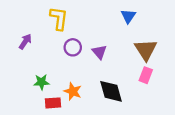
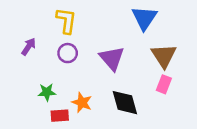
blue triangle: (128, 16) -> (144, 18), size x1.5
purple circle: (73, 47) -> (68, 53), moved
purple triangle: (99, 52) -> (112, 58), size x1.5

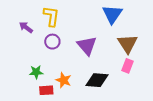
purple arrow: (29, 47) -> (26, 27), moved, turned -88
black diamond: (125, 103) -> (97, 80), turned -70

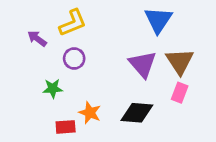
yellow L-shape: (51, 16) -> (73, 23), turned 60
purple triangle: (87, 46) -> (143, 64), moved
green star: (36, 72) -> (53, 88), moved

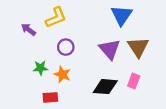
purple circle: (74, 58) -> (66, 47), moved
pink rectangle: (180, 93) -> (134, 81), moved
orange star: (90, 113) -> (62, 74), moved

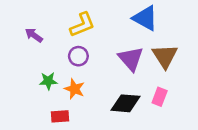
blue triangle: (122, 15) -> (145, 18), turned -35
yellow L-shape: (56, 17) -> (82, 25), moved

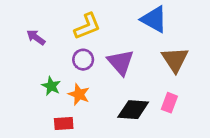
purple triangle: (131, 59) -> (121, 62), moved
green star: (48, 81) -> (51, 86), turned 30

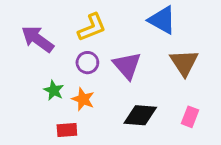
purple arrow: (36, 37) -> (38, 39), size x1.6
pink rectangle: (169, 103) -> (190, 117), moved

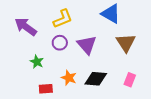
orange star: (83, 99) -> (69, 78), moved

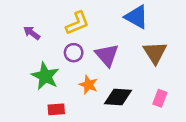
purple arrow: (26, 27) -> (32, 33), size x0.6
green star: (37, 62) -> (45, 76), size x1.6
orange star: (69, 78) -> (88, 85), moved

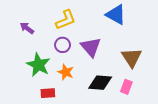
brown triangle: (155, 53) -> (132, 57), moved
orange star: (88, 85) -> (66, 72), moved
pink rectangle: (160, 98) -> (126, 87), moved

